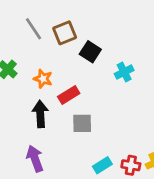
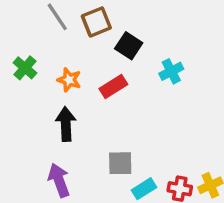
red rectangle: (69, 95) -> (113, 87), moved
gray square: (82, 123) -> (120, 163), moved

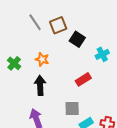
green cross: (25, 68) -> (14, 63), moved
red rectangle: (113, 87) -> (83, 79), moved

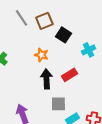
orange star: (42, 59) -> (41, 55), moved
black arrow: (40, 85) -> (46, 79), moved

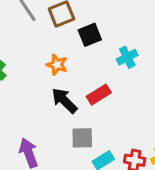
black square: (63, 35) -> (90, 35), turned 35
black arrow: (46, 79) -> (64, 101), turned -42

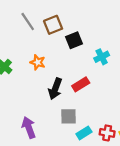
orange star: (57, 65) -> (38, 62), moved
black arrow: (64, 101) -> (55, 89), turned -115

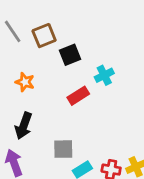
red rectangle: (81, 84) -> (78, 96), moved
black arrow: (55, 89) -> (24, 126), moved

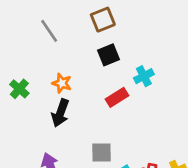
brown square: (44, 36) -> (103, 20), moved
black arrow: (24, 126) -> (60, 113), moved

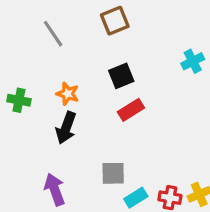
black square: (108, 55) -> (121, 76), moved
cyan cross: (144, 76) -> (193, 61), moved
green cross: (19, 89) -> (19, 100), turned -30

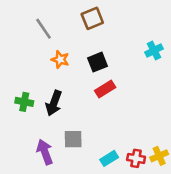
orange star: (68, 94) -> (60, 59), moved
green cross: (19, 100) -> (24, 102), moved
gray square: (113, 173) -> (73, 139), moved

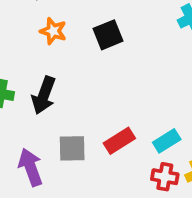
red rectangle: (105, 89) -> (119, 141), moved
cyan rectangle: (109, 158) -> (167, 141), moved

